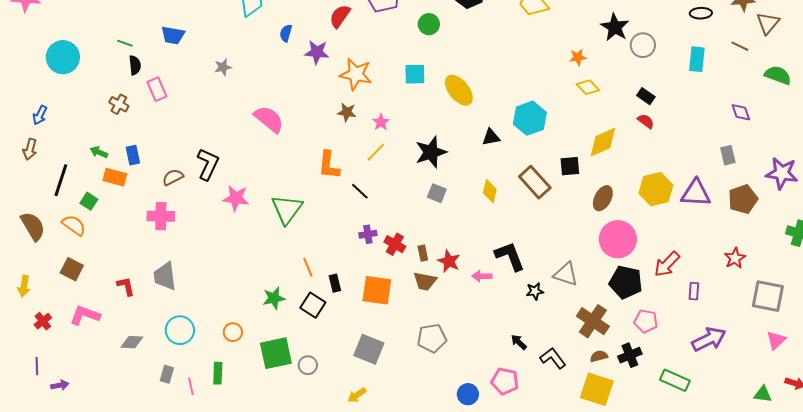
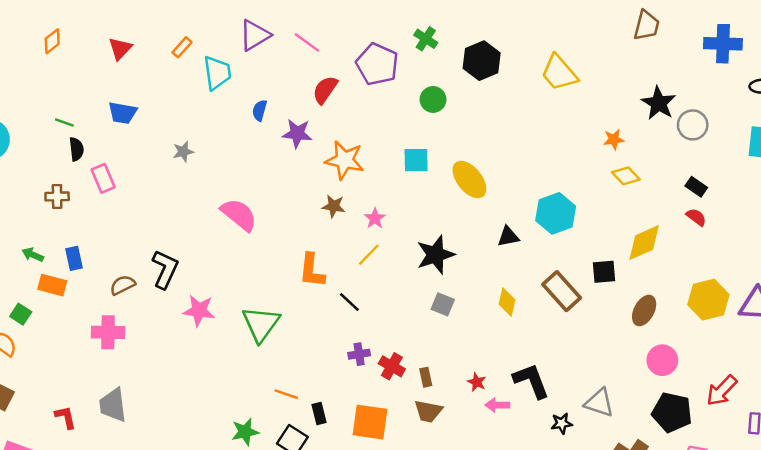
brown cross: (119, 104) -> (57, 196), turned -30
pink circle: (618, 239) -> (662, 360), size x0.7
red star: (449, 261) -> (477, 382), moved, size x0.7
orange line: (308, 267) -> (286, 394), turned -48

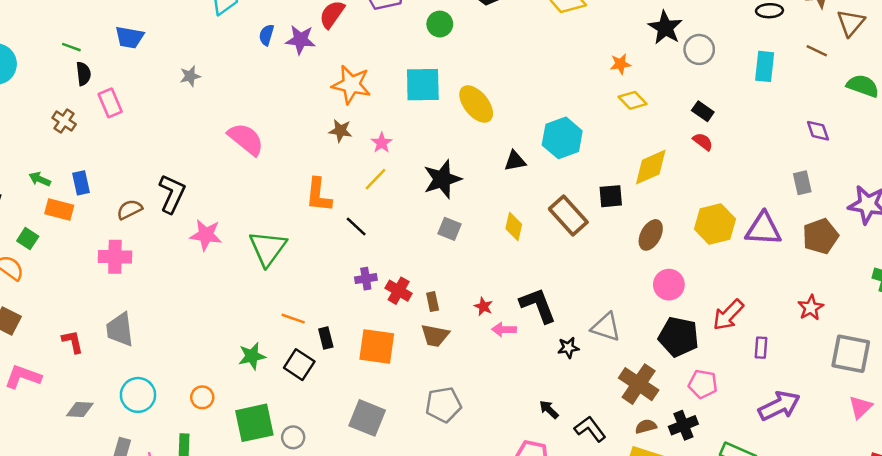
purple star: (297, 133) -> (300, 40), moved
cyan square: (416, 160) -> (423, 85), size x1.4
brown cross: (57, 196) -> (64, 121), turned 35

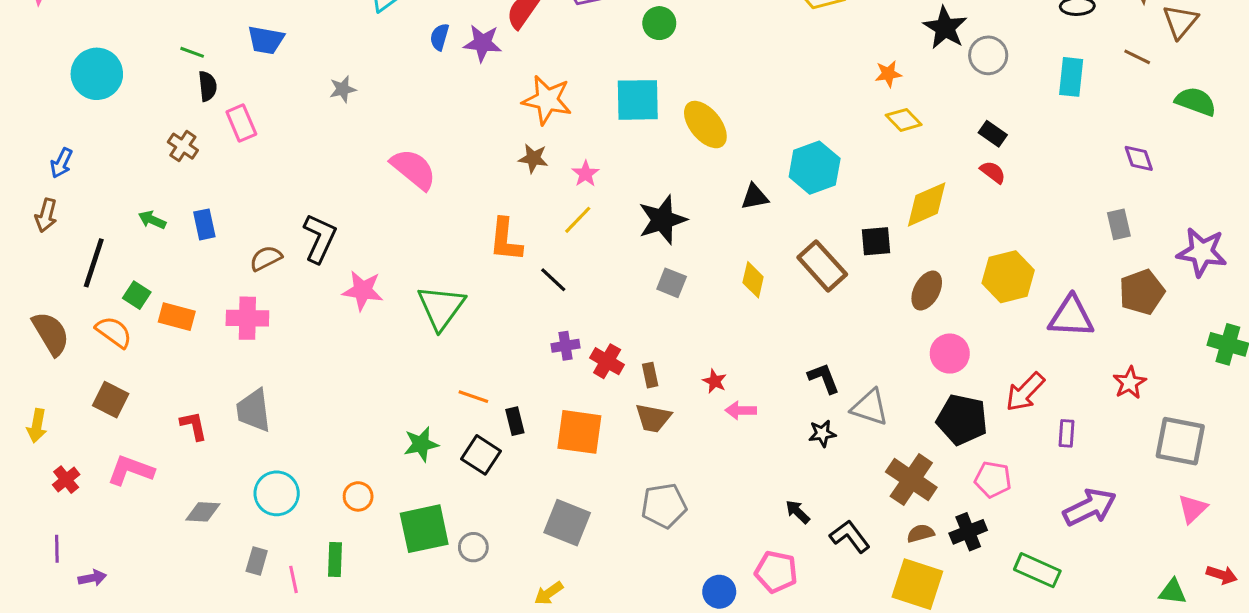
orange rectangle: (59, 209) -> (177, 317), moved
purple triangle: (763, 229) -> (1071, 317), moved
black L-shape: (538, 305) -> (824, 378), moved, size x0.7

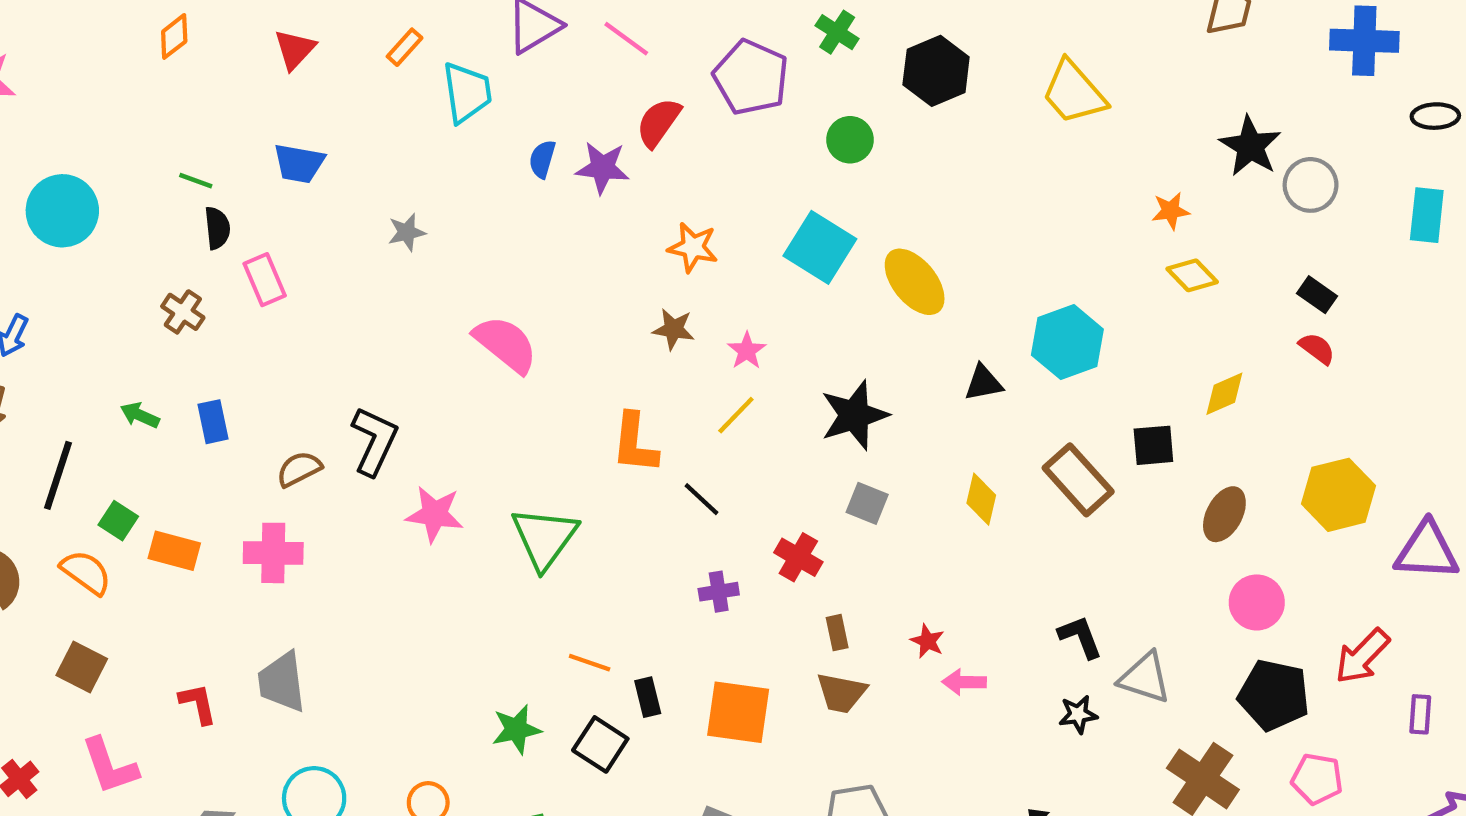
orange star: (547, 100) -> (693, 247), size x0.7
cyan square: (638, 100) -> (820, 247), turned 33
yellow diamond: (927, 204) -> (1224, 394), size x0.7
red cross: (607, 361) -> (798, 557), moved
pink L-shape: (131, 470) -> (110, 766), turned -129

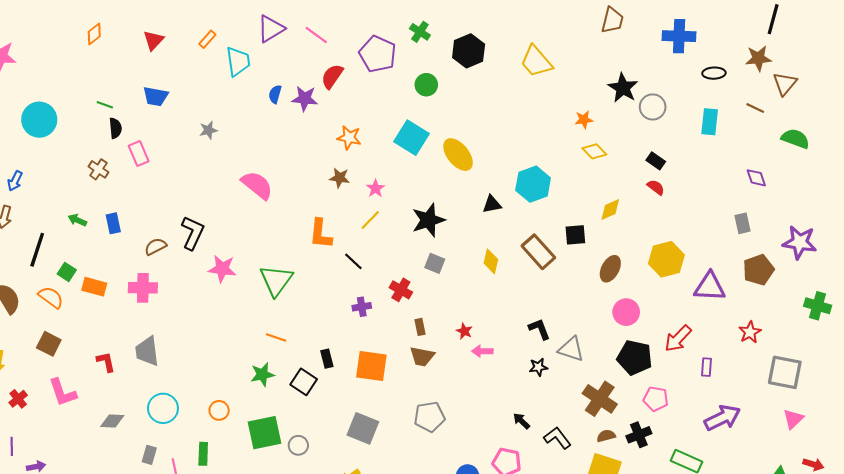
orange line: (590, 663) -> (276, 337), moved

